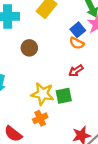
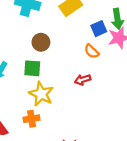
blue square: (78, 30) -> (99, 29), moved
green square: (64, 96) -> (32, 68), moved

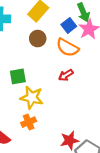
brown circle: (41, 42) -> (38, 39), moved
orange semicircle: (92, 51) -> (67, 48), size x1.5

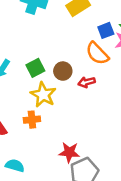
brown circle: (38, 39) -> (63, 71), moved
green square: (18, 76) -> (35, 68), turned -35

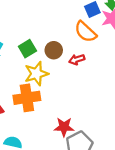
yellow star: (43, 95) -> (36, 74), turned 30
orange cross: (32, 120) -> (27, 98), size x1.6

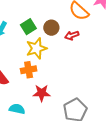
orange cross: (27, 98) -> (29, 70), size x0.7
red star: (64, 127) -> (42, 93), moved

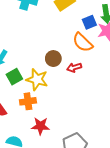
green square: (28, 27) -> (14, 77), moved
yellow star: (36, 48) -> (37, 79), turned 30

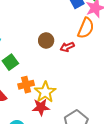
orange semicircle: (83, 42) -> (86, 28), moved, turned -105
yellow star: (37, 79) -> (45, 92), moved, turned 30

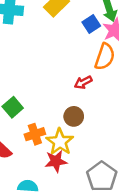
brown circle: (46, 40) -> (74, 116), moved

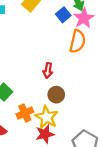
red arrow: (83, 82) -> (48, 71), moved, turned -48

